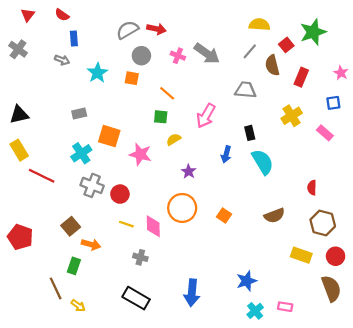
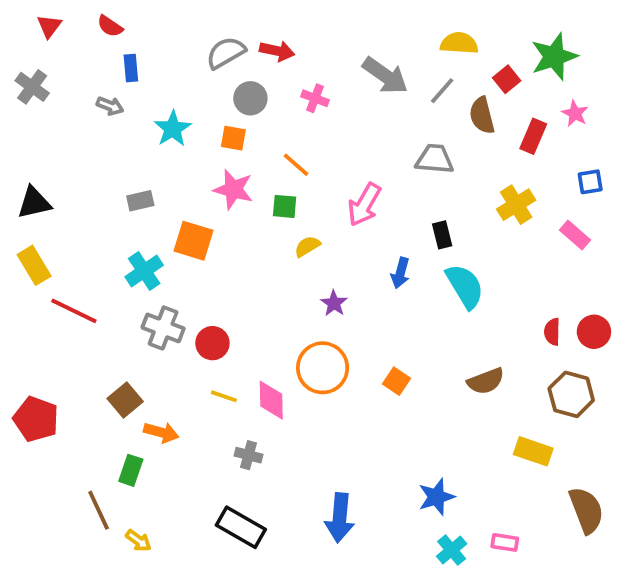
gray arrow: (207, 54) -> (385, 76), moved
pink star: (341, 73) -> (575, 113), moved
pink star: (140, 154) -> (233, 189), moved
red circle: (336, 256) -> (594, 332), moved

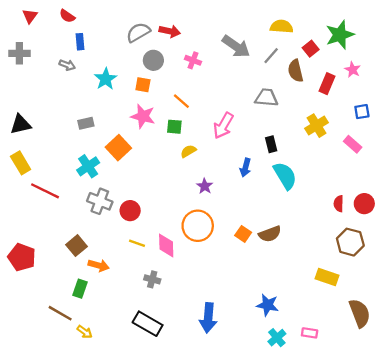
gray cross: (32, 87) -> (19, 53), turned -36
orange square: (193, 241) -> (118, 148), turned 30
brown semicircle: (486, 381) -> (270, 234), moved
blue star: (436, 497) -> (268, 305), turned 30
brown line: (99, 510) -> (60, 313), turned -35

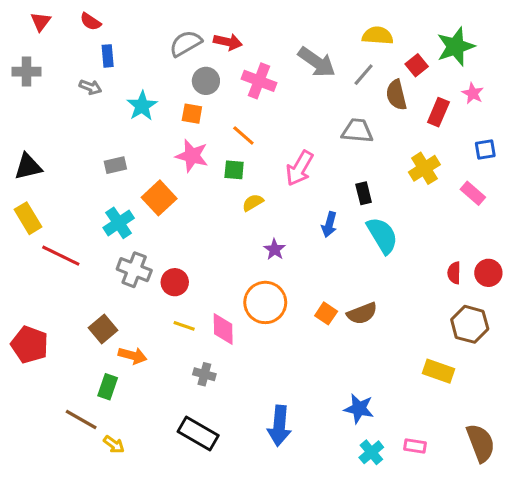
pink cross: (193, 60) -> (259, 81), size x1.5
brown semicircle: (360, 313) -> (481, 443), moved

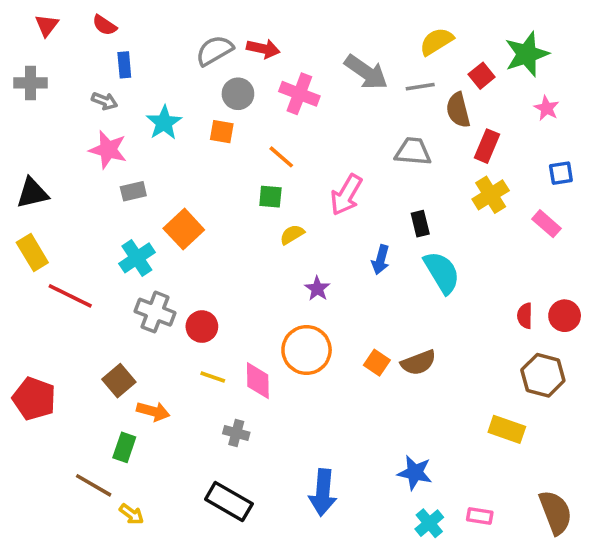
yellow semicircle: (378, 36) -> (436, 41), turned -36
gray line: (364, 75) -> (420, 87), turned 40
red rectangle: (438, 112) -> (487, 146), moved
pink star: (192, 156) -> (108, 150), moved

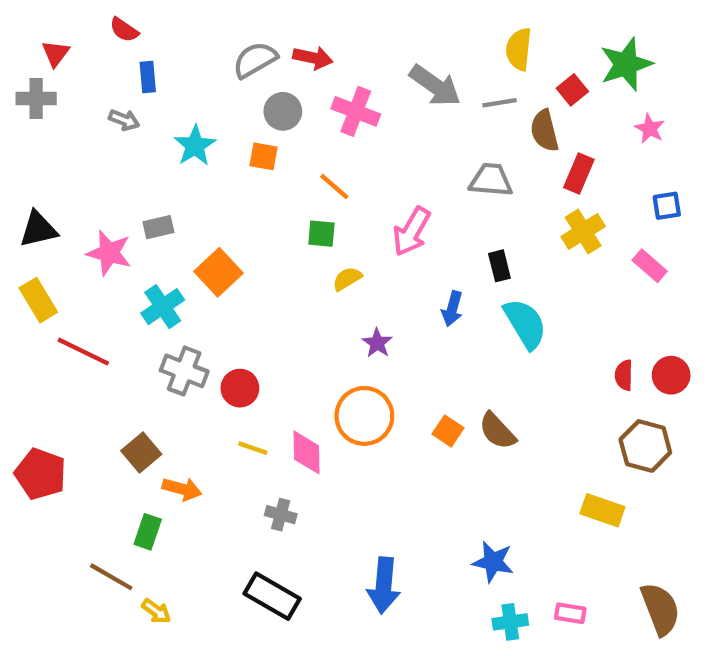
red triangle: (47, 25) -> (55, 53), moved
yellow semicircle: (436, 41) -> (519, 49), turned -52
pink star: (108, 150) -> (109, 253), moved
brown semicircle: (418, 363) -> (497, 431), turned 68
cyan cross: (429, 523) -> (510, 622), turned 32

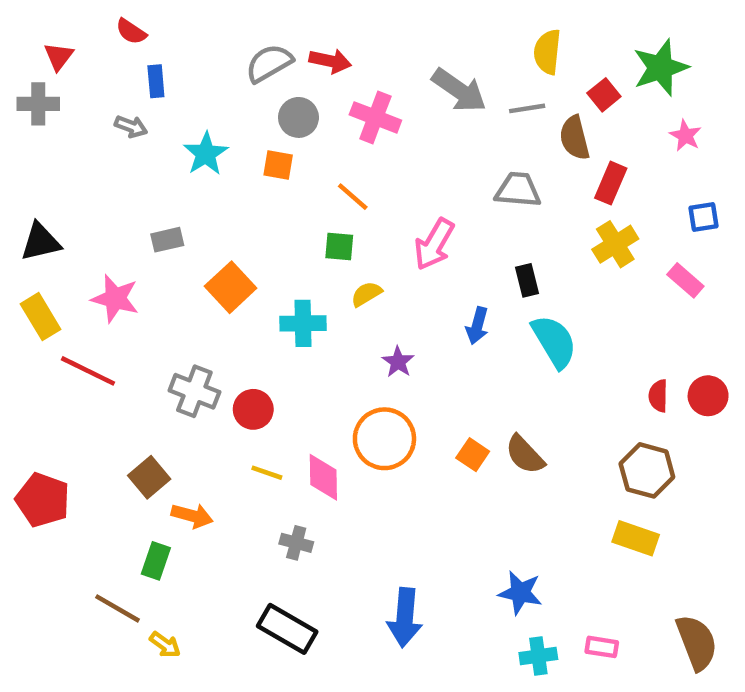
pink star: (109, 253) -> (115, 298), moved
cyan cross: (163, 307) -> (303, 323), moved, turned 33
brown hexagon: (645, 446) -> (647, 470), moved

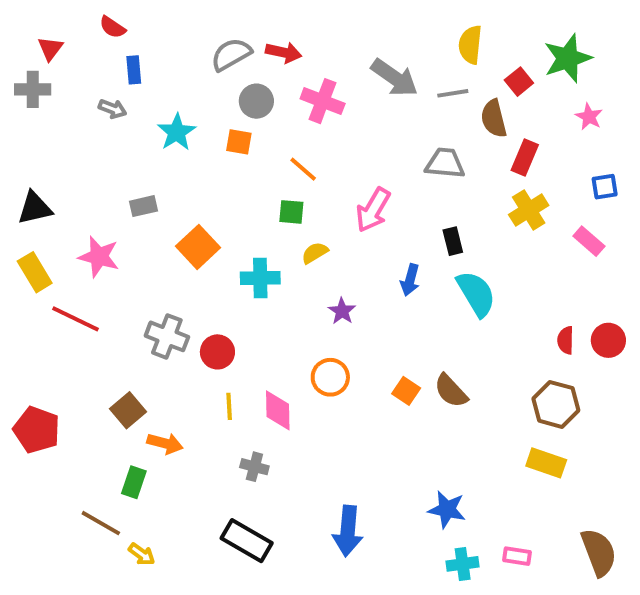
orange circle: (384, 439) -> (330, 377), size x0.7
yellow line: (267, 473) -> (229, 406), turned 68

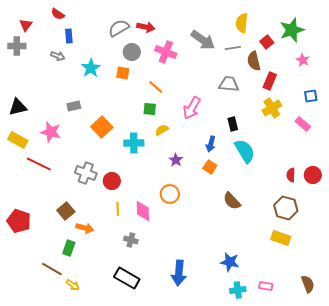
yellow rectangle: (35, 272) -> (18, 140), turned -30
orange square: (406, 391) -> (210, 167), moved
brown semicircle: (599, 552) -> (308, 284), size x0.7

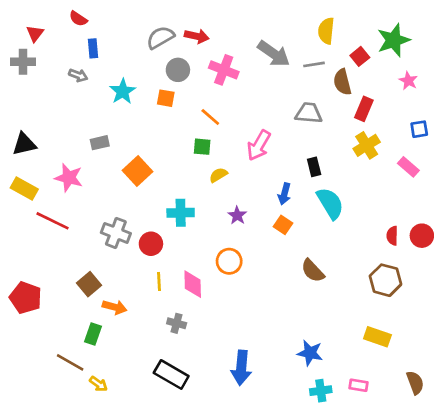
cyan cross: (134, 143) -> (181, 213), moved
yellow rectangle: (281, 238) -> (377, 337), moved

